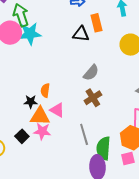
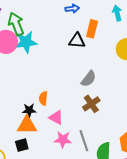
orange rectangle: (97, 23) -> (92, 29), turned 30
orange triangle: (40, 116) -> (27, 125), moved
pink star: (42, 131) -> (63, 140), moved
black square: (22, 136) -> (22, 145), turned 32

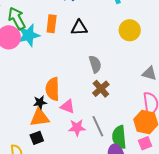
orange rectangle: (92, 29) -> (52, 24), moved
gray semicircle: (89, 79) -> (95, 64), turned -48
orange semicircle: (43, 98) -> (53, 89), size x1.6

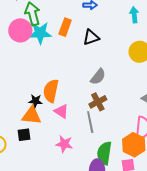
black triangle: (79, 28) -> (91, 37), turned -30
gray semicircle: (95, 64) -> (98, 77), turned 42
gray line: (98, 126) -> (90, 122), moved
pink star: (77, 128) -> (64, 144), moved

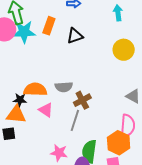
gray semicircle: (98, 77) -> (64, 87), moved, turned 48
orange semicircle: (51, 91) -> (35, 90), turned 80
gray line: (90, 122) -> (75, 120), turned 30
pink star: (64, 144) -> (59, 153), moved

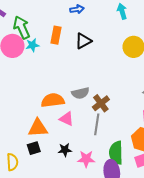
cyan star: (24, 32) -> (32, 45), size x0.6
black star: (20, 100) -> (65, 150), moved

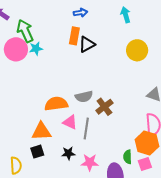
orange rectangle: (56, 35) -> (74, 36), moved
gray line: (97, 124) -> (86, 129), moved
green semicircle: (116, 153) -> (128, 157), moved, size x0.6

